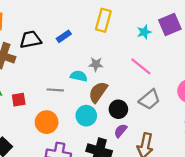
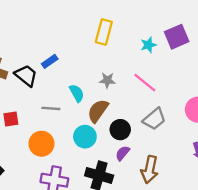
blue rectangle: (64, 36) -> (50, 61), moved
black trapezoid: (30, 40) -> (26, 76), moved, turned 50
gray star: (96, 64) -> (107, 80), moved
cyan semicircle: (79, 76) -> (77, 93), turned 49

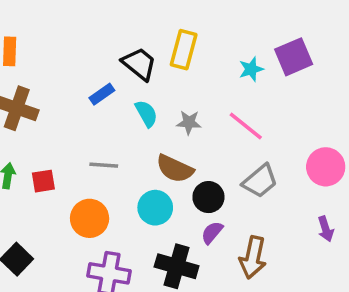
black trapezoid: (26, 76) -> (139, 64), moved
cyan semicircle: (77, 93) -> (146, 114), moved
brown semicircle: (98, 111) -> (175, 169), turned -100

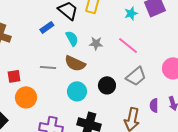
brown semicircle: (175, 169) -> (75, 63), moved
orange circle: (90, 218) -> (26, 97), moved
purple semicircle: (212, 233) -> (154, 105), moved, turned -40

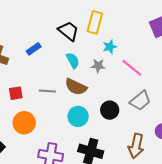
cyan star: (131, 13) -> (110, 47), moved
blue rectangle: (47, 27) -> (34, 49), moved
red square: (14, 76) -> (16, 93), moved

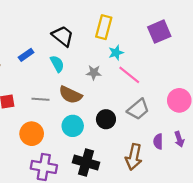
yellow rectangle: (95, 22) -> (104, 27), moved
cyan star: (110, 47) -> (116, 53), moved
cyan semicircle: (73, 60) -> (57, 64), moved
orange circle: (24, 123) -> (32, 134), moved

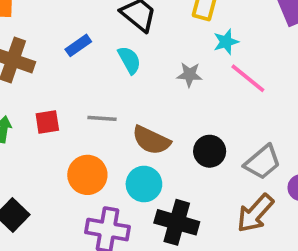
brown semicircle: (70, 95) -> (151, 140), moved
gray trapezoid: (138, 109) -> (262, 162), moved
cyan circle: (73, 126) -> (144, 184), moved
brown arrow: (134, 157) -> (255, 213), turned 30

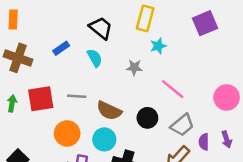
pink line: (248, 78) -> (173, 89), moved
red square: (47, 122) -> (41, 99), size x1.6

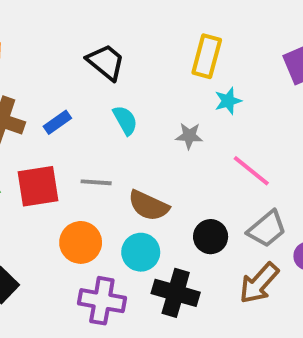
black trapezoid: (101, 28) -> (106, 62), moved
blue rectangle: (61, 48) -> (57, 122), moved
black circle: (147, 118) -> (211, 237), moved

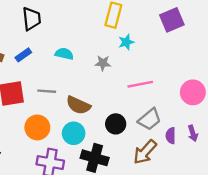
black trapezoid: (106, 62) -> (31, 19), moved, turned 45
cyan semicircle: (125, 120) -> (64, 54), turned -48
pink line: (251, 171) -> (140, 84), turned -50

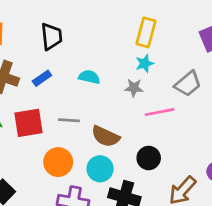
cyan star: (126, 42) -> (145, 63), moved
pink line: (140, 84) -> (159, 112), moved
gray trapezoid: (150, 119) -> (188, 84), moved

